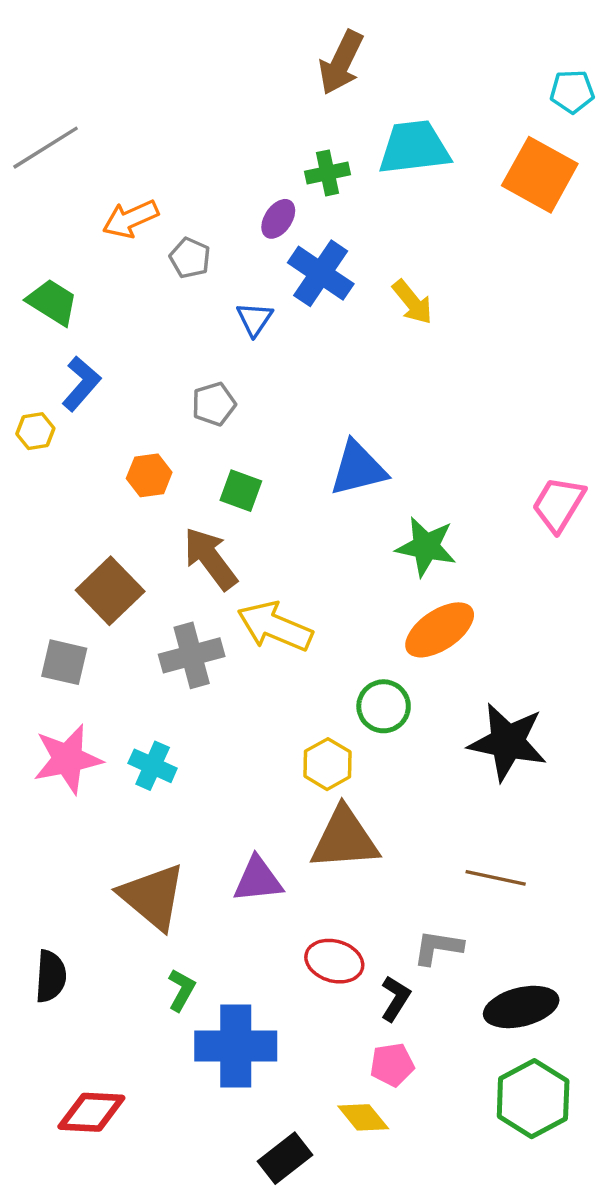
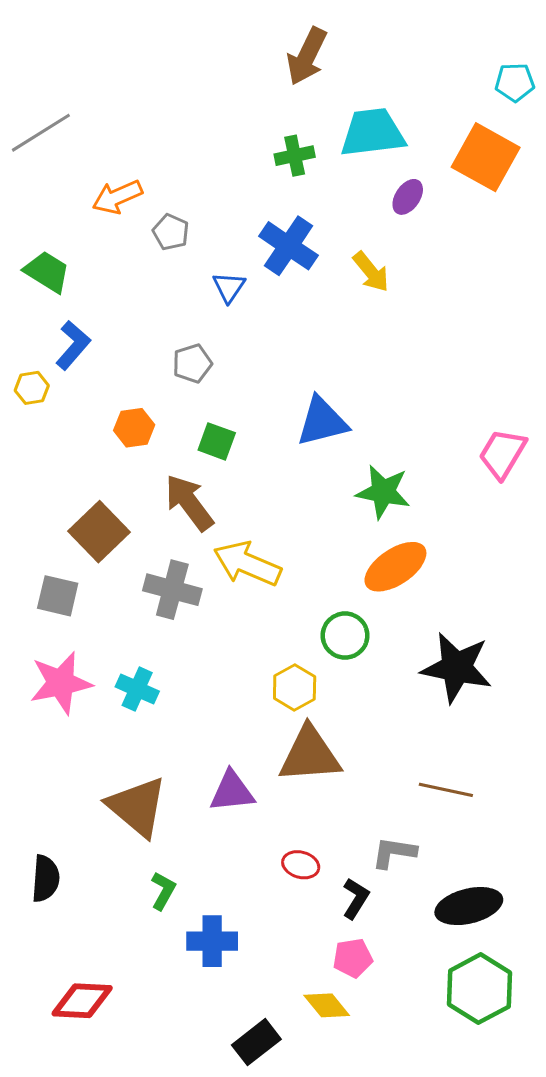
purple ellipse: (278, 219) -> (408, 197), moved
gray cross: (192, 655) -> (172, 590), turned 30
red ellipse: (334, 961) -> (301, 865), size x0.7
blue cross: (236, 1046) -> (212, 941), size x0.7

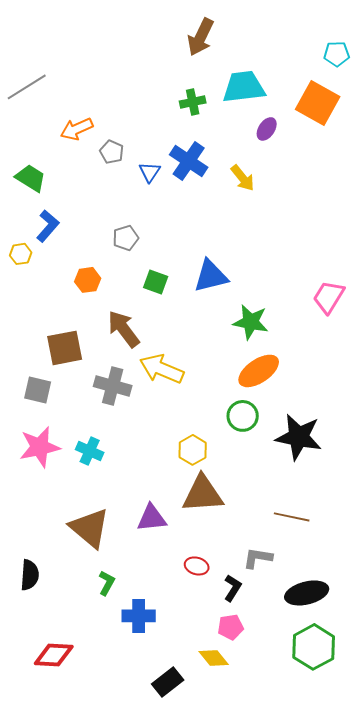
blue triangle: (229, 287) -> (150, 172), moved
green square: (217, 441) -> (156, 282), moved
brown square: (99, 532) -> (65, 348), turned 33
green circle: (345, 636) -> (243, 416), moved

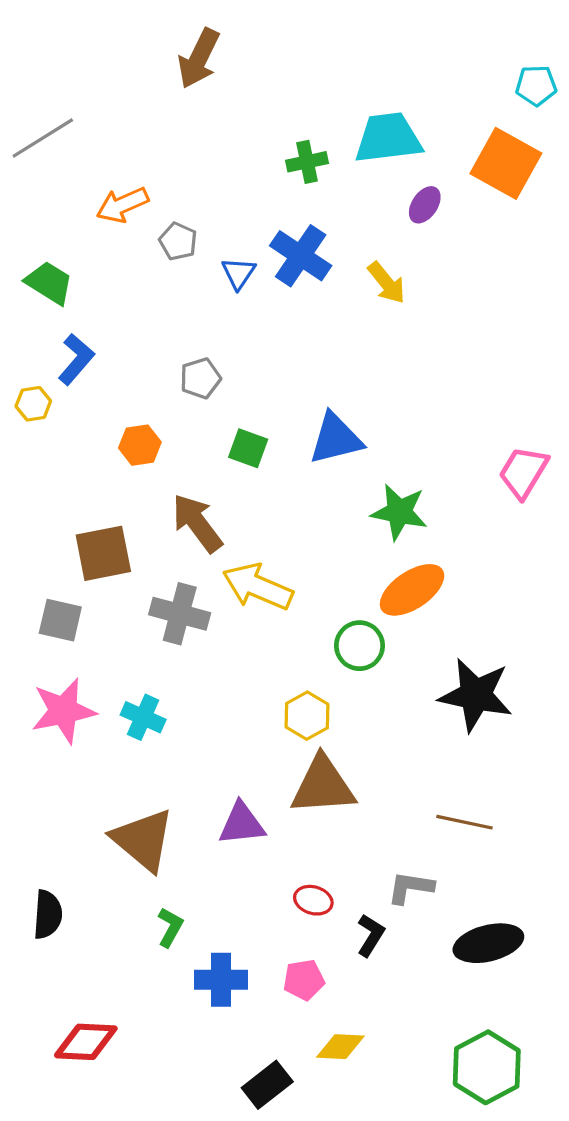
brown arrow: (201, 37) -> (199, 58), moved
green circle: (243, 416) -> (359, 646), moved
pink pentagon: (231, 627) -> (304, 980), moved
green hexagon: (314, 647) -> (487, 1067), moved
yellow diamond: (214, 658) -> (340, 1047), turned -48

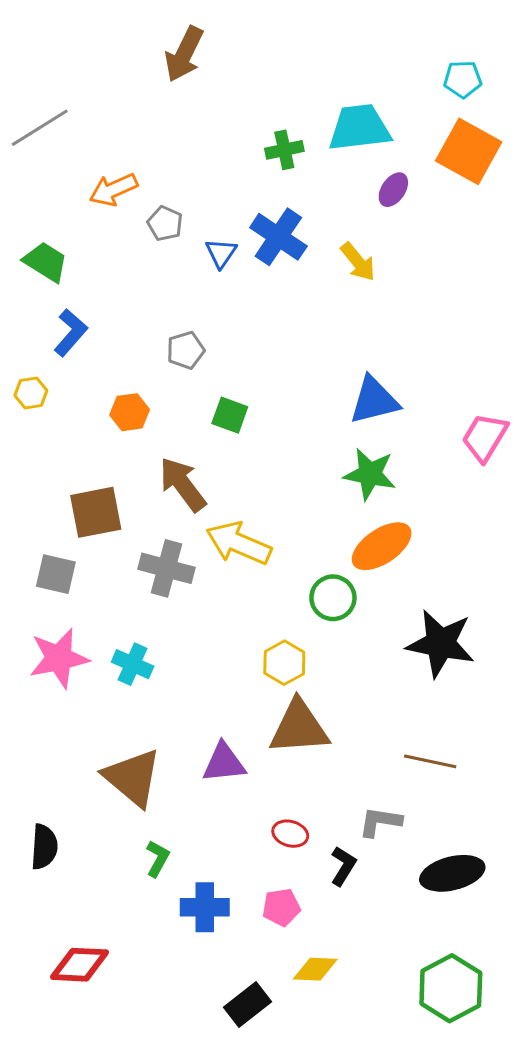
cyan pentagon: (536, 85) -> (463, 79), moved
yellow hexagon: (33, 404) -> (31, 393), moved
blue triangle: (336, 439) -> (374, 400), moved

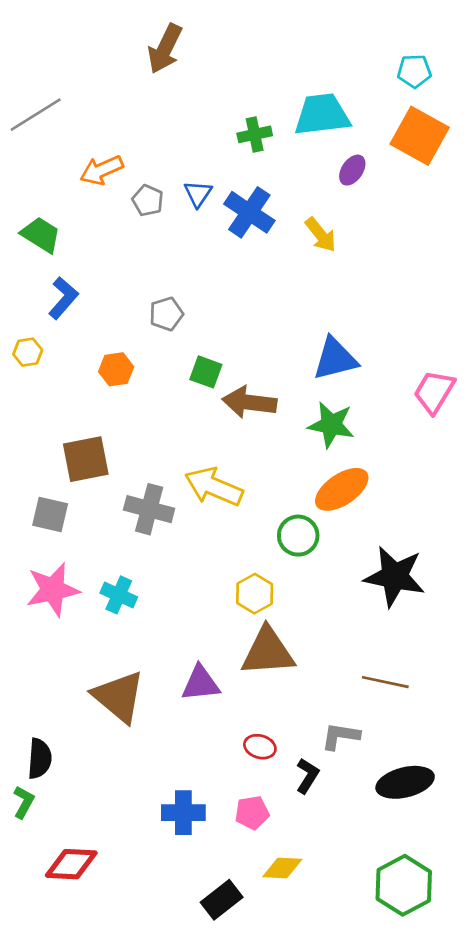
blue triangle: (221, 253) -> (198, 194), moved
brown arrow: (183, 484) -> (249, 402), moved, turned -46
green L-shape: (158, 859) -> (24, 802), moved

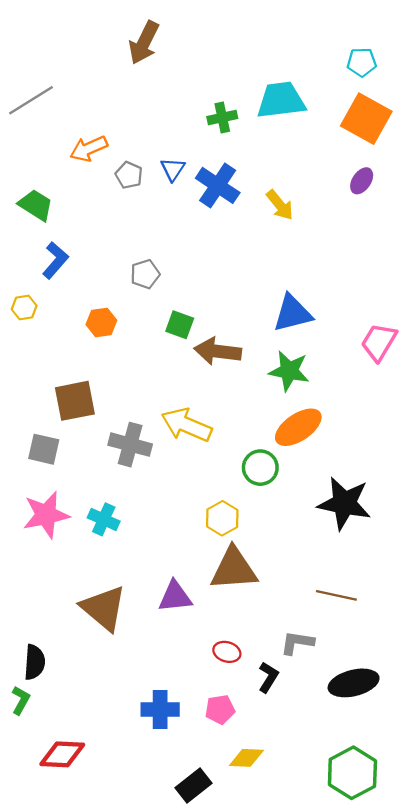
purple ellipse: (352, 170) -> (362, 181), moved

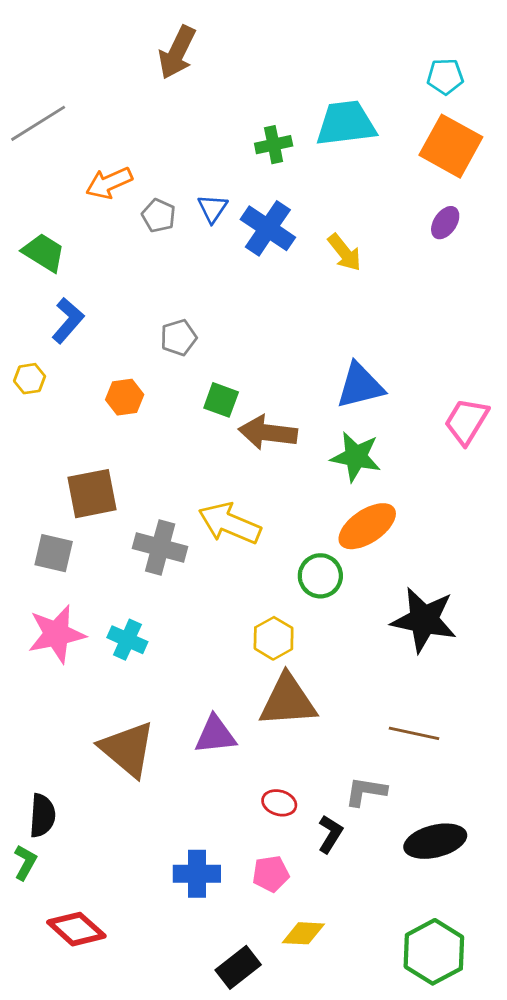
red diamond: (62, 754) -> (76, 929), turned 39

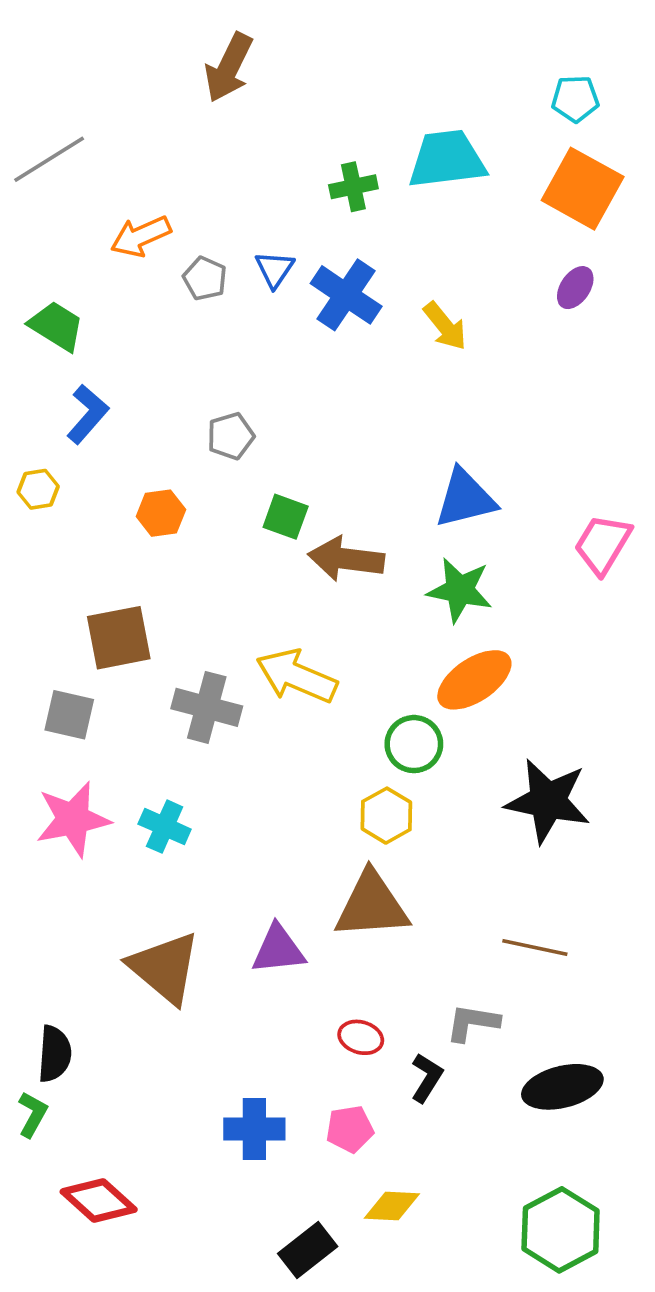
yellow hexagon: (274, 638) -> (386, 816), moved

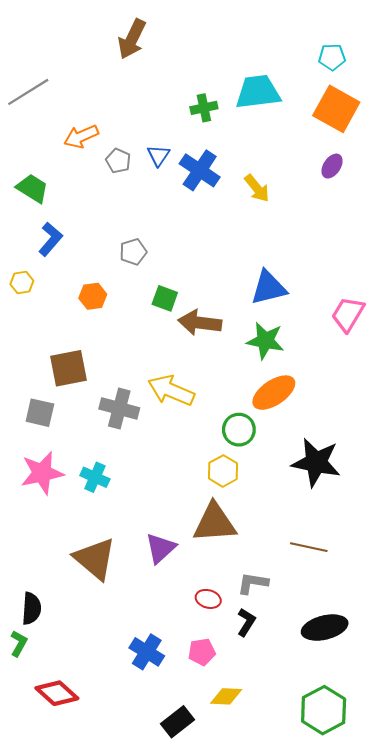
purple triangle: (278, 949) -> (161, 548), turned -36
gray L-shape: (473, 1023) -> (253, 583), moved
blue cross: (254, 1129) -> (147, 652), turned 32

